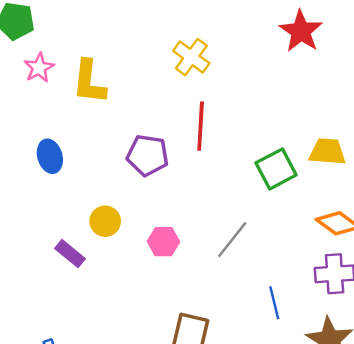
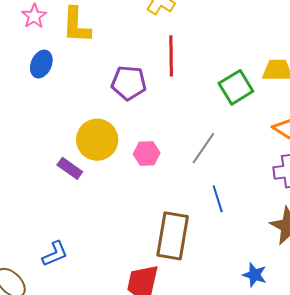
blue ellipse: (50, 156) -> (41, 64), moved, turned 44
yellow circle: (105, 221) -> (97, 140), size x1.6
blue line: (274, 303) -> (218, 199), moved

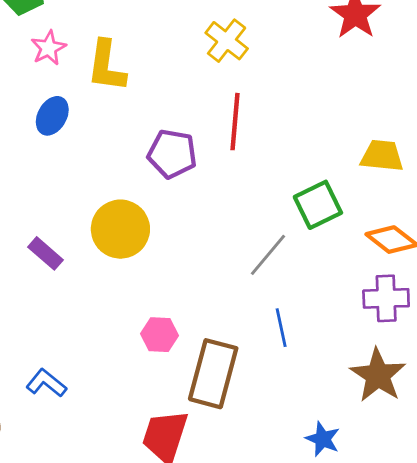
green square: (236, 87) -> (318, 205), moved
pink hexagon: (147, 153) -> (160, 335), moved
purple rectangle: (70, 168) -> (45, 253), moved
blue L-shape: (55, 254) -> (46, 383), turned -124

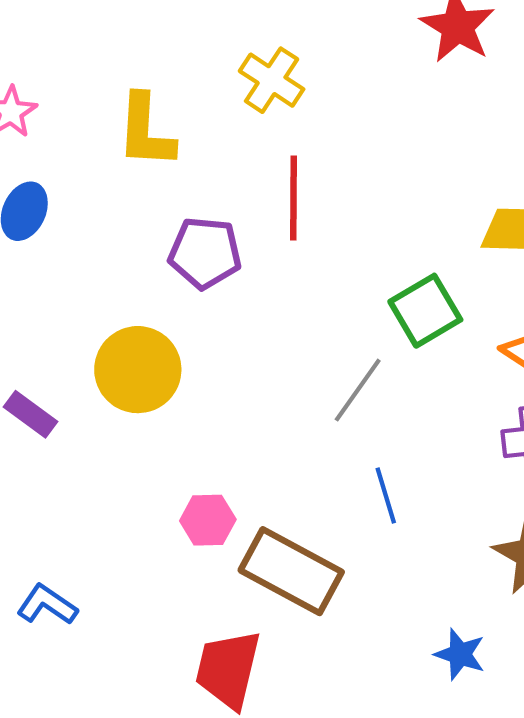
yellow L-shape: (106, 66) -> (146, 131), moved
brown rectangle: (213, 374) -> (291, 571), turned -72

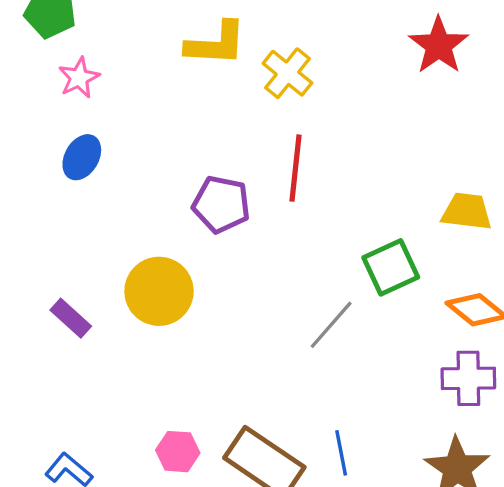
yellow L-shape: (146, 131) -> (216, 44), moved, turned -96
blue line: (386, 495) -> (341, 453), moved
pink hexagon: (208, 520) -> (178, 452), moved

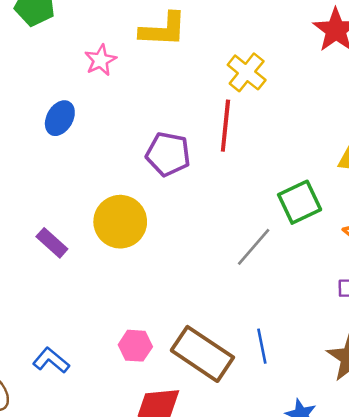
yellow cross: (287, 73) -> (247, 72), moved
pink star: (79, 78) -> (101, 60), moved

